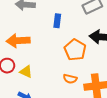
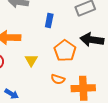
yellow triangle: (26, 72) -> (31, 60), moved, turned 32

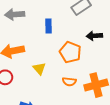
black arrow: (92, 40) -> (94, 36), size x0.7

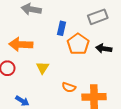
orange pentagon: (70, 52) -> (78, 44), moved

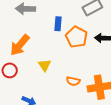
orange arrow: (21, 44) -> (20, 45), turned -45

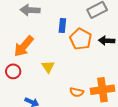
orange semicircle: (73, 81) -> (77, 92), moved

